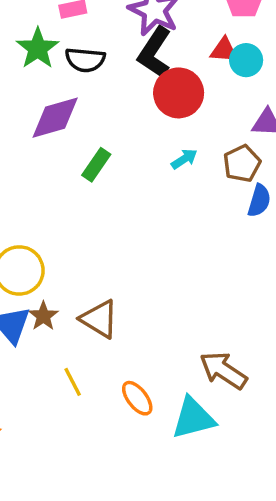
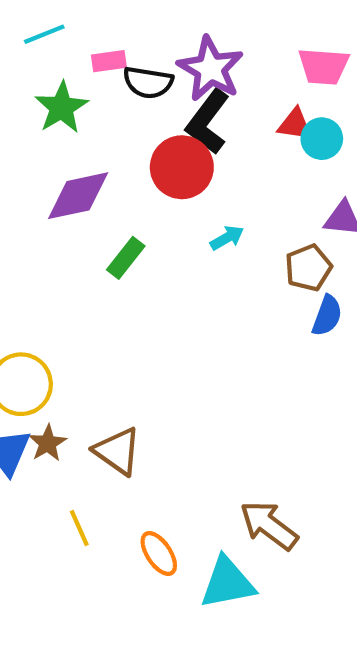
black semicircle: (85, 60) -> (148, 82), moved
red circle: (179, 93) -> (182, 167), moved
cyan arrow: (184, 159) -> (227, 238), moved

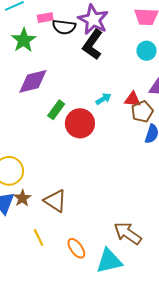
red triangle: (295, 124) -> (132, 99), moved
red circle: (182, 167) -> (80, 123), moved

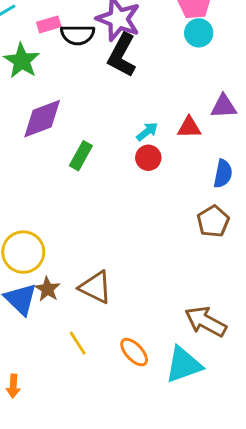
cyan circle: (146, 51) -> (199, 33), moved
brown pentagon: (142, 112) -> (213, 221), moved
red circle: (80, 123) -> (148, 158), moved, size x0.6

